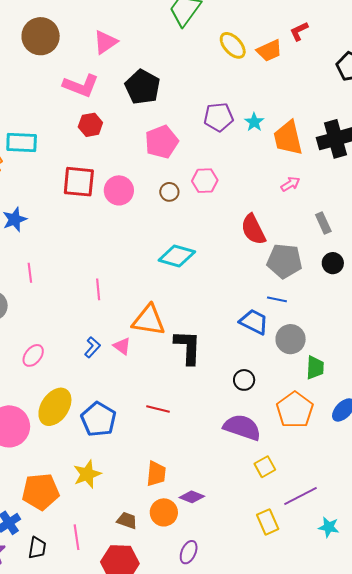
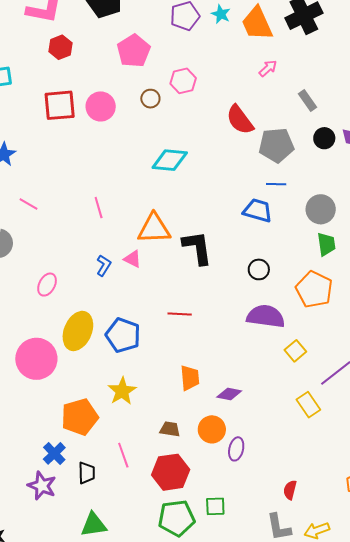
pink line: (30, 273) -> (28, 204), turned -42
gray circle: (291, 339) -> (321, 209), moved
orange circle: (164, 512) -> (212, 429), moved

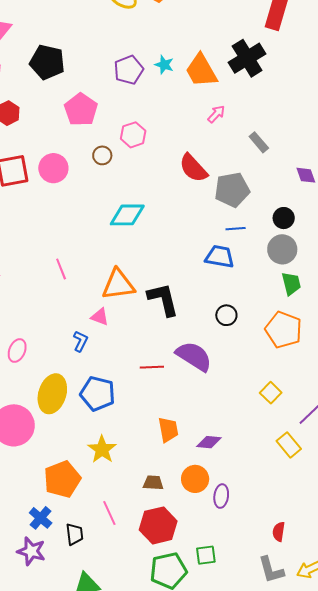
black circle: (324, 138) -> (284, 218), moved
blue L-shape: (104, 265) -> (80, 341), moved
purple semicircle: (266, 316) -> (194, 356), moved, turned 30

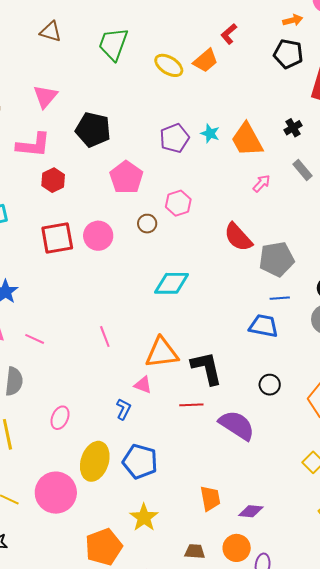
black cross: (247, 58) -> (293, 128), size x0.5
gray rectangle: (259, 142) -> (302, 170), moved
red line: (152, 367) -> (191, 405), moved

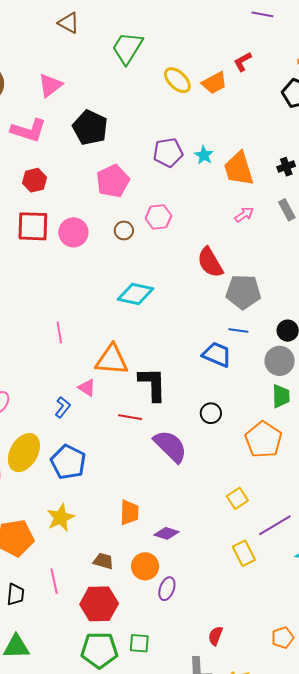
red hexagon: (53, 180) -> (35, 180), moved

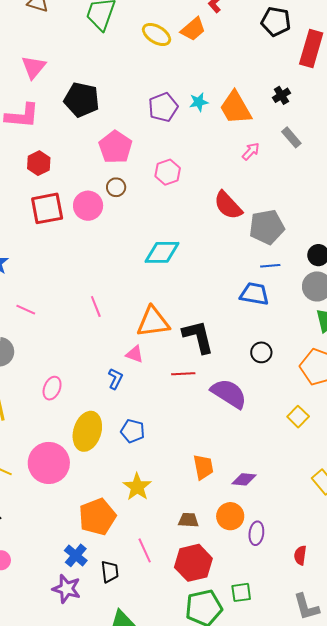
cyan star: (204, 155) -> (199, 102), turned -30
brown circle: (124, 230) -> (116, 187), moved
blue pentagon: (68, 462) -> (133, 431), size x0.7
yellow square: (237, 498) -> (298, 417), moved
red semicircle: (215, 636) -> (300, 555), moved

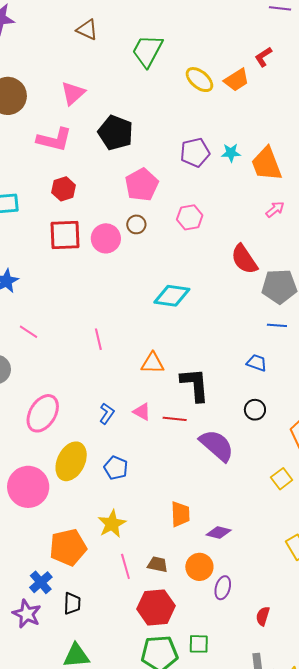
blue trapezoid: (254, 294) -> (257, 363), moved, size x0.7
orange triangle: (153, 322) -> (153, 363), size x0.7
pink triangle: (135, 354) -> (142, 412), moved
pink ellipse: (52, 388) -> (43, 413), size x1.6
pink line: (145, 550) -> (125, 566), moved

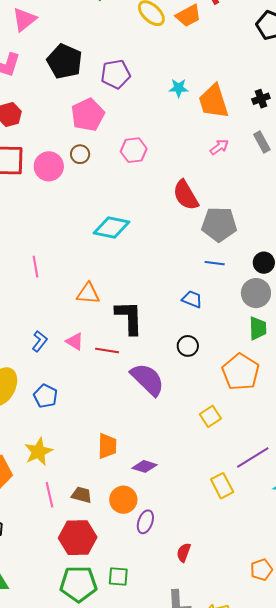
purple pentagon: (195, 152) -> (116, 74), moved

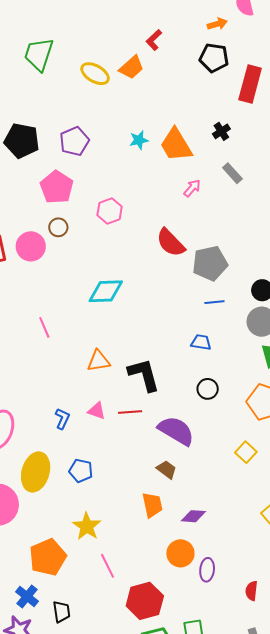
pink line: (35, 267) -> (44, 327), moved
brown trapezoid: (82, 495) -> (167, 470), moved, turned 35

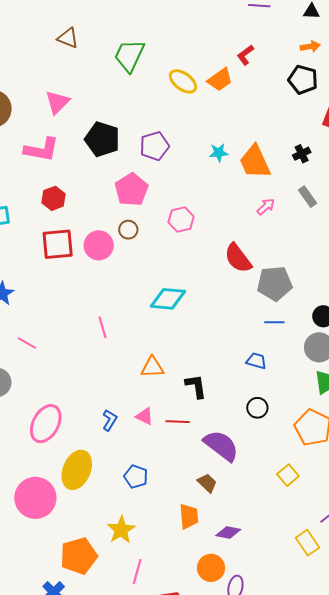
black L-shape: (144, 375) -> (196, 386), size x0.7
blue pentagon: (81, 471) -> (136, 477), moved
pink line: (108, 566) -> (137, 572), turned 35

